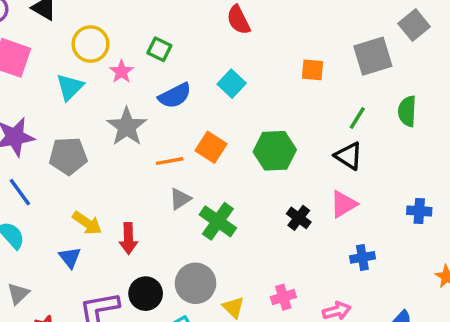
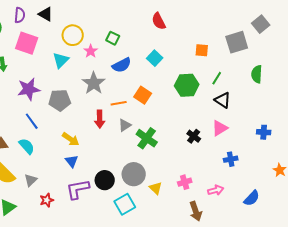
green line: (357, 118) -> (217, 78), moved
green hexagon: (275, 151) -> (187, 85), moved
red arrow: (128, 239) -> (100, 119), moved
blue triangle: (70, 257) -> (72, 161), moved

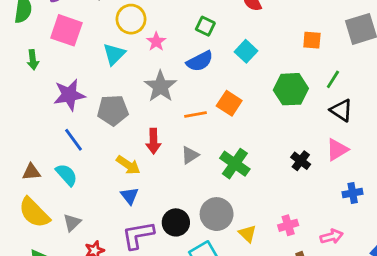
green square: (113, 38) -> (205, 26), moved
red arrow: (100, 119) -> (153, 141), moved
gray triangle: (125, 125) -> (190, 155), moved

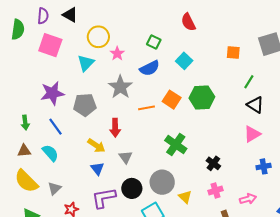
green arrow: (33, 60) -> (25, 123), moved
green hexagon: (291, 89) -> (202, 97), moved
gray triangle: (190, 155) -> (126, 157), moved, turned -32
black cross: (301, 161) -> (213, 163), moved

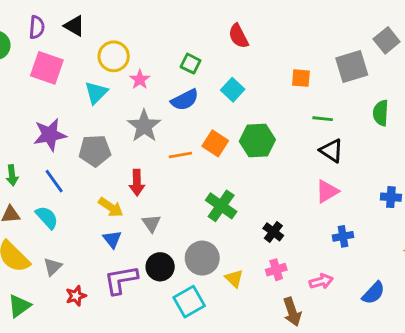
green line: (249, 82) -> (323, 119), turned 64

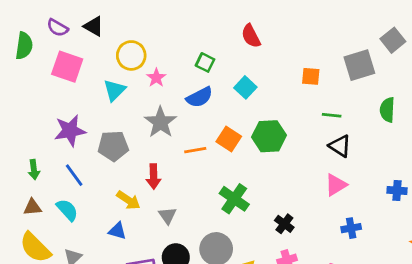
purple semicircle: (37, 27) -> (57, 28), turned 115
blue triangle: (112, 239) -> (117, 231), moved, turned -36

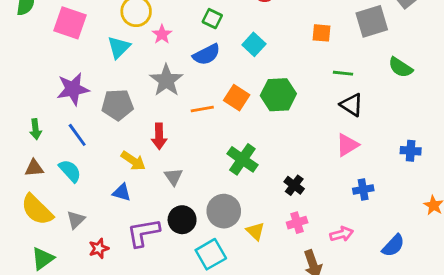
green semicircle: (387, 110) -> (400, 67), turned -60

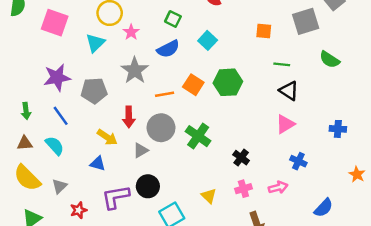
gray triangle: (173, 177) -> (141, 150), turned 35
blue cross: (363, 190) -> (298, 161), turned 35
gray circle: (224, 211) -> (161, 128), moved
pink arrow: (342, 234) -> (278, 187), moved

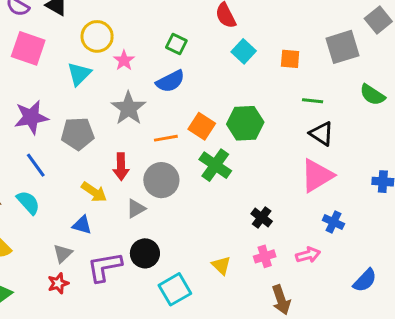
cyan square: (208, 40) -> (244, 51), moved
pink triangle: (285, 124) -> (317, 176), size x1.4
green cross: (198, 136) -> (215, 165), moved
gray triangle: (59, 186) -> (63, 253), moved

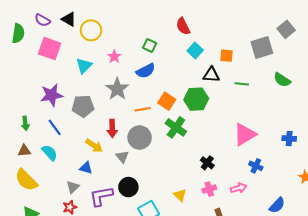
yellow circle: (97, 36) -> (91, 30), moved
black triangle: (321, 134) -> (211, 75), moved, turned -30
gray triangle: (136, 209) -> (122, 157), turned -40

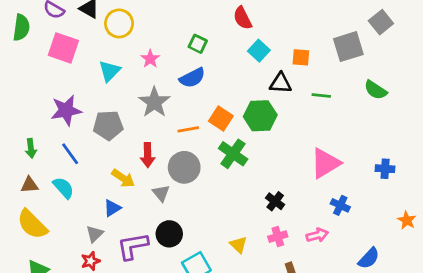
blue triangle: (86, 168) -> (112, 208), turned -48

